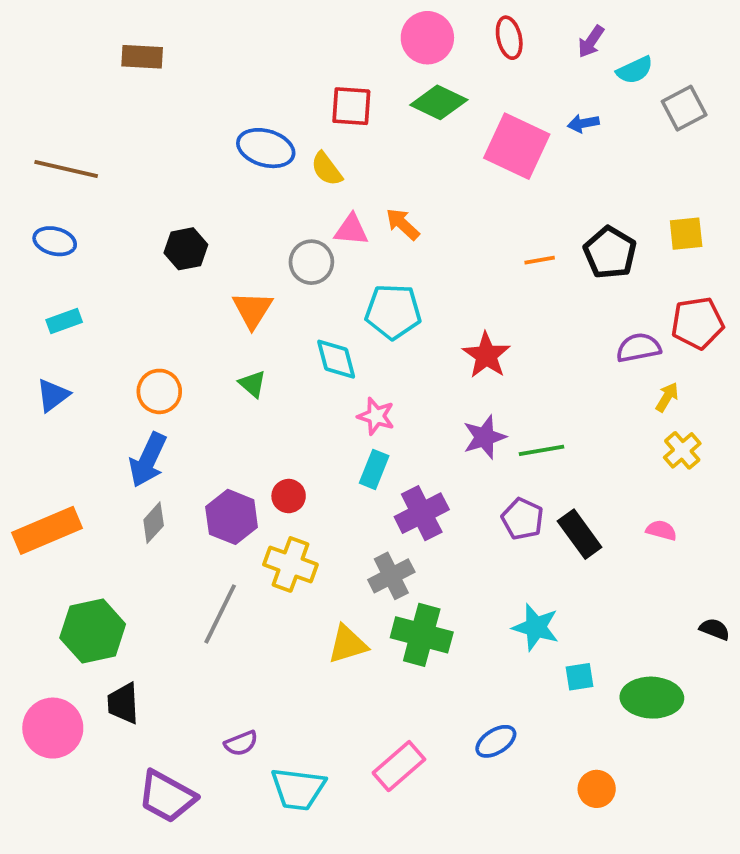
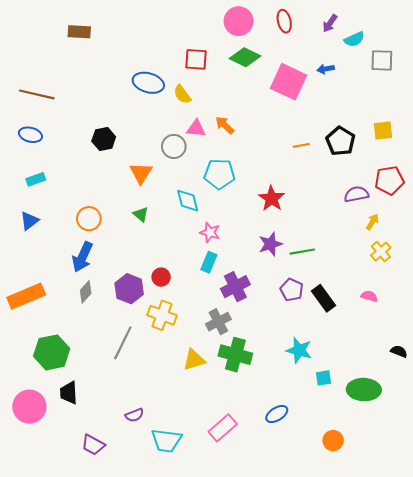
gray square: (684, 108) -> (382, 60), turned 30
purple trapezoid: (167, 797) -> (93, 445), size x0.7

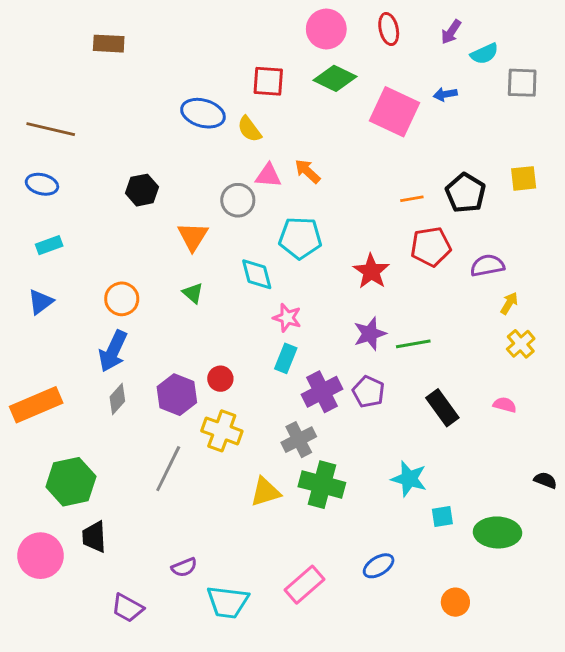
red pentagon: (389, 180) -> (431, 247), moved
purple pentagon: (292, 290) -> (368, 392), moved

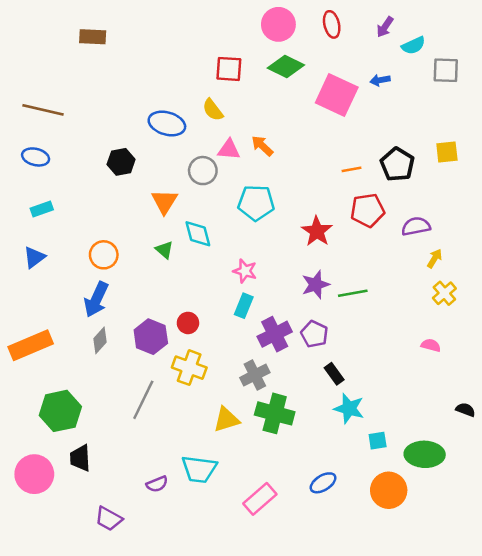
blue ellipse: (203, 113) -> (167, 123), moved
cyan diamond: (257, 274) -> (198, 234), moved
black rectangle: (442, 408) -> (334, 374), moved, size x0.7
cyan trapezoid: (228, 602) -> (199, 469), moved
orange circle: (455, 602) -> (389, 490), moved, size x1.5

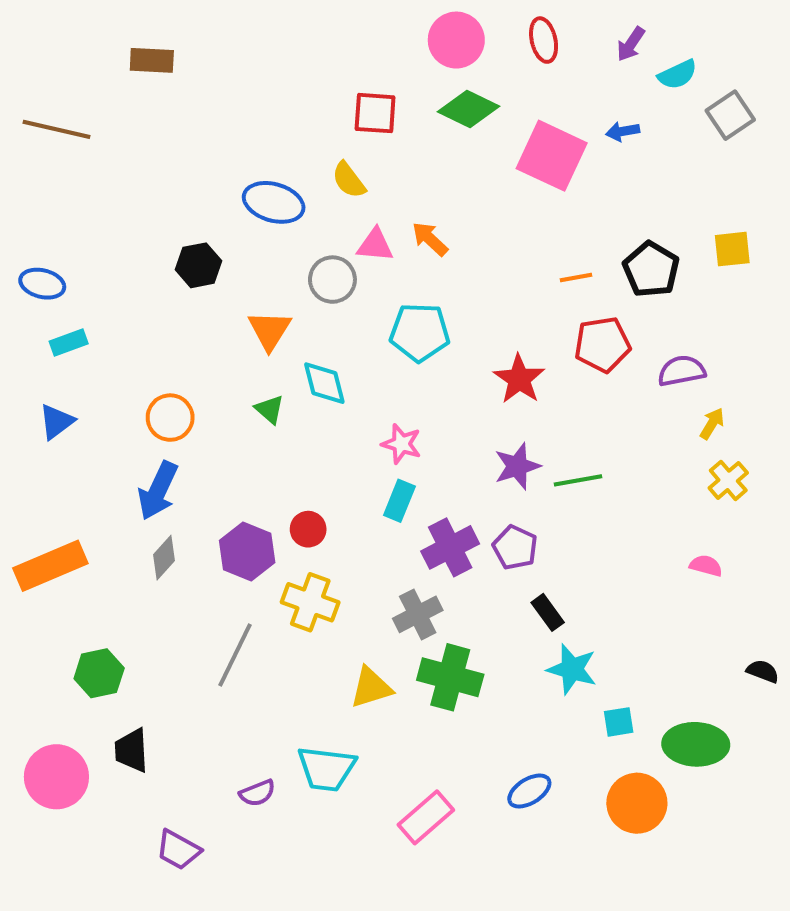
gray square: (446, 70) -> (730, 115), turned -36
brown line: (43, 110) -> (56, 129), moved
blue ellipse: (36, 157) -> (42, 284), moved
green hexagon: (60, 411) -> (99, 673), size x0.7

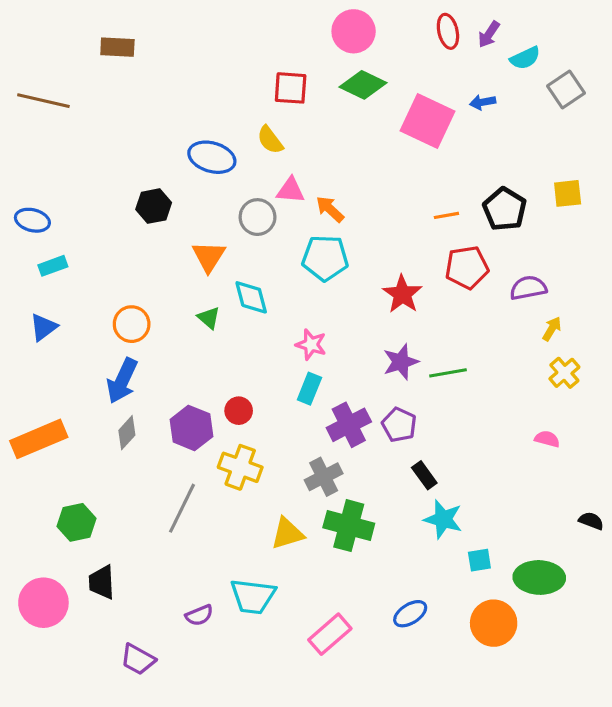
red ellipse: (544, 40) -> (448, 31), moved
orange arrow: (430, 239) -> (330, 209), moved

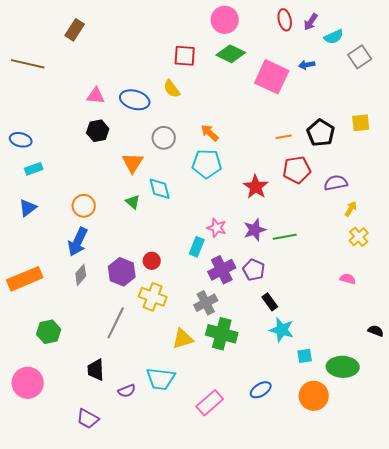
brown rectangle: (117, 47) -> (75, 30), turned -60
pink triangle: (291, 190) -> (96, 96), moved
pink star: (311, 345) -> (217, 228), moved
black trapezoid: (102, 582) -> (96, 370), moved

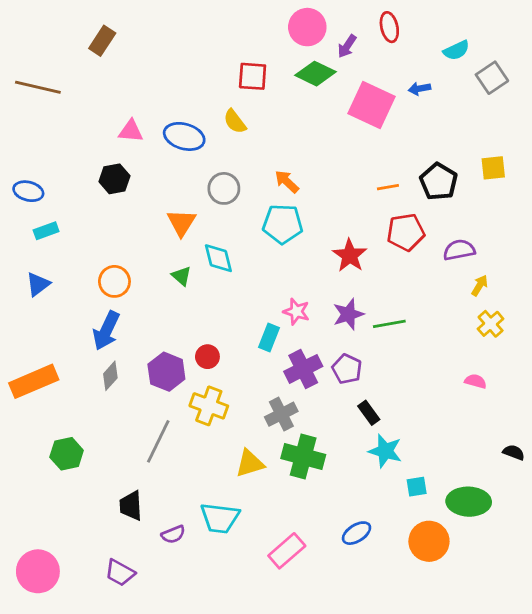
purple arrow: (311, 22) -> (347, 46), moved
black hexagon: (98, 131) -> (114, 179), moved
pink circle: (28, 383) -> (38, 571), moved

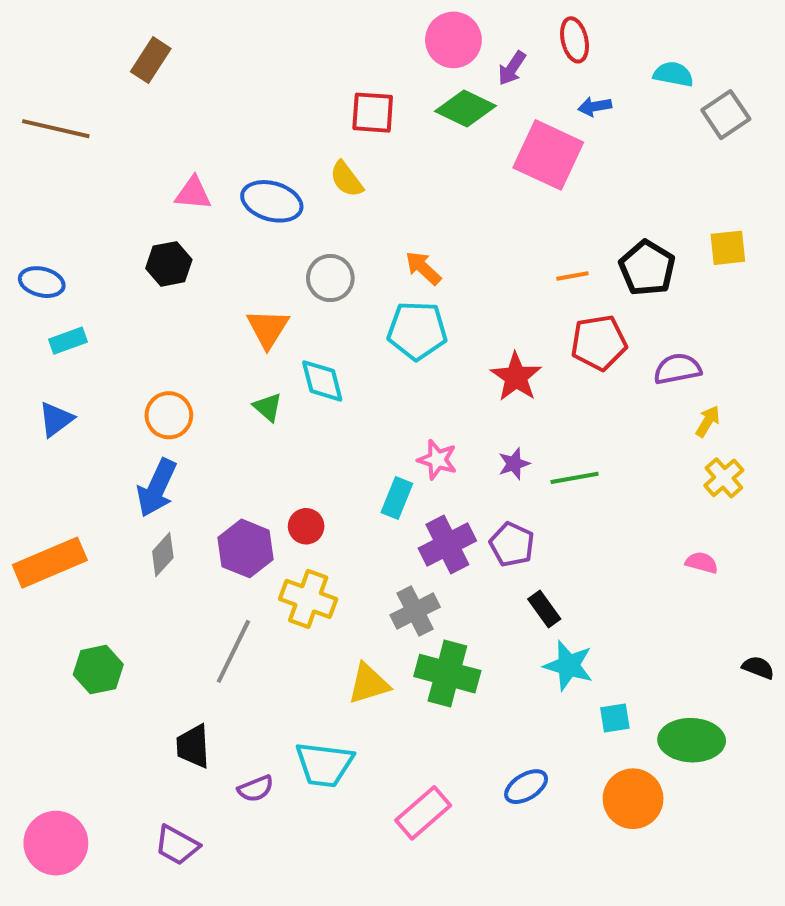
cyan semicircle: (456, 50) -> (673, 74), turned -144
blue arrow: (419, 89) -> (595, 106), moved
purple star: (348, 314) -> (514, 464), size x0.7

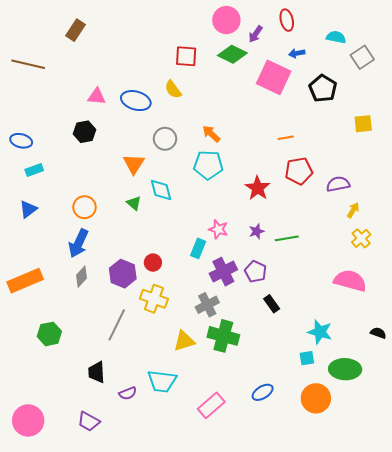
black pentagon: (647, 268) -> (323, 88), moved
pink semicircle: (702, 563) -> (350, 281), size x2.0
cyan star: (568, 666) -> (320, 332), moved

